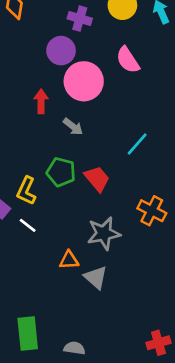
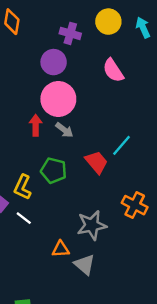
pink circle: (84, 81) -> (58, 99), moved
red arrow: (41, 101) -> (36, 125), moved
red trapezoid: (97, 179) -> (96, 162), moved

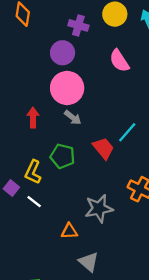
red arrow: (36, 125) -> (33, 118), moved
gray triangle: (85, 265) -> (89, 262), moved

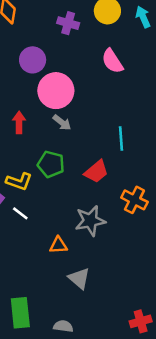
purple circle: (63, 53) -> (33, 60), moved
cyan line: (127, 132) -> (121, 138), turned -45
red trapezoid: (103, 148) -> (96, 172), moved, turned 90
yellow L-shape: (33, 172) -> (19, 181), turned -95

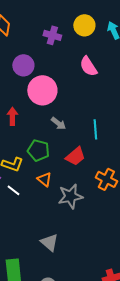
gray arrow: (62, 123) -> (58, 123), moved
orange triangle: (58, 245) -> (44, 179), moved, turned 42
gray triangle: (79, 278) -> (49, 242), moved

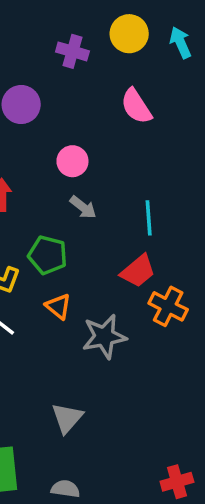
pink circle: (42, 90) -> (72, 161), moved, size x0.6
red trapezoid: (75, 156) -> (138, 271), moved
gray triangle: (49, 242) -> (67, 418), turned 30

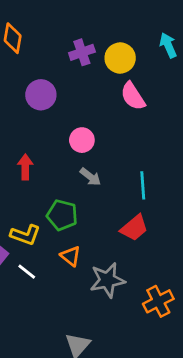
yellow circle: (129, 34) -> (120, 58), moved
purple cross: (72, 51) -> (82, 52), turned -35
orange cross: (168, 306) -> (158, 301), moved, turned 36

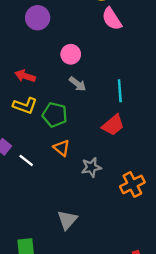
red arrow: (25, 167) -> (25, 76), turned -72
yellow L-shape: (25, 235) -> (25, 106), moved
gray star: (107, 280) -> (91, 167), size x0.7

